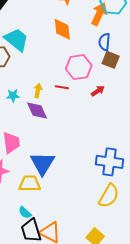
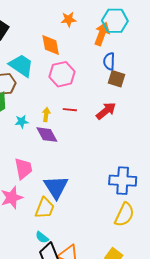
orange diamond: (62, 29) -> (51, 45), moved
pink hexagon: (79, 67) -> (62, 74), moved
red arrow: (98, 91) -> (106, 111), size x1.5
yellow trapezoid: (30, 184) -> (45, 208), turned 115

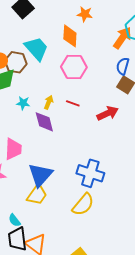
orange star: (69, 19) -> (85, 14), moved
blue cross: (123, 181) -> (90, 173), moved
yellow trapezoid: (45, 208) -> (37, 195), moved
yellow semicircle: (124, 215) -> (83, 204), moved

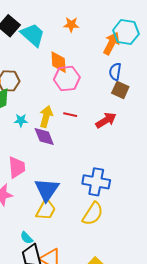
orange diamond: (70, 36) -> (59, 62), moved
cyan trapezoid: (36, 49) -> (33, 35), moved
yellow arrow: (49, 102) -> (46, 117), size x1.5

